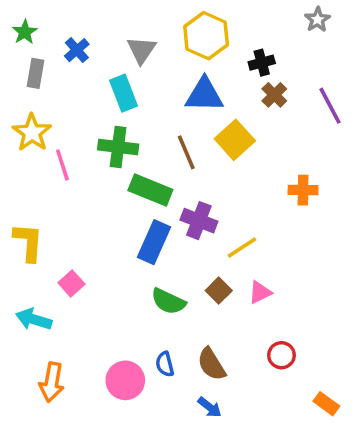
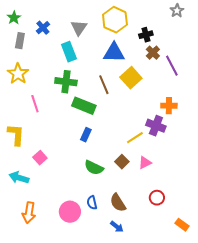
purple line: (330, 106) -> (172, 66), moved
pink line: (62, 165) -> (35, 104), moved
purple cross: (199, 221) -> (156, 126), moved
blue rectangle: (154, 242) -> (86, 135), size x0.6

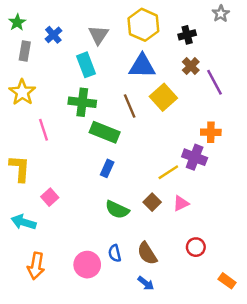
black cross: (146, 35) -> (187, 35), moved

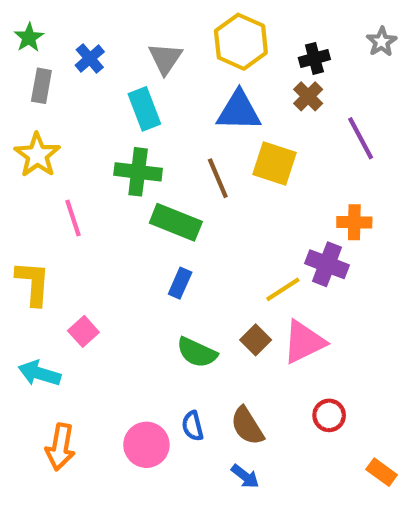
gray star: (221, 14) -> (382, 42), moved
brown cross: (191, 66) -> (308, 96), moved
yellow square: (163, 97) -> (275, 163), turned -30
pink triangle: (181, 203) -> (304, 342), size x1.6

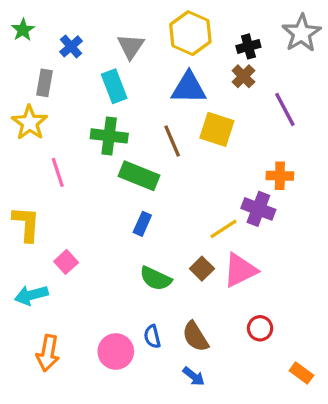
gray star: (382, 42) -> (301, 33), size x1.6
gray rectangle: (41, 86) -> (44, 83), moved
cyan arrow: (39, 373) -> (31, 295), turned -32

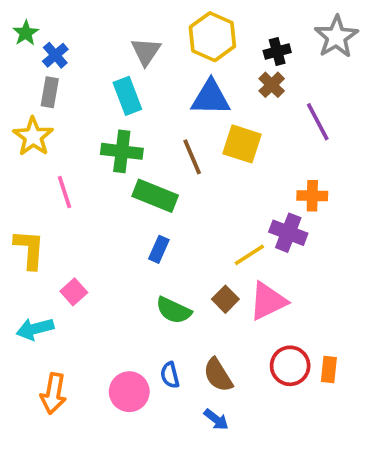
blue cross: (71, 46) -> (55, 55), moved
red circle: (260, 328) -> (290, 366), size x1.4
orange rectangle: (301, 373) -> (329, 370), moved, turned 60

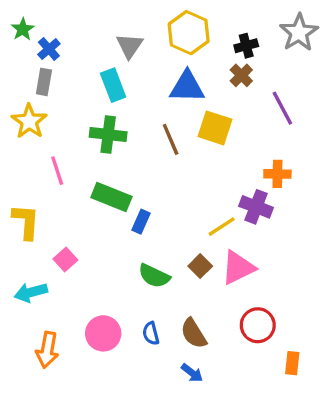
green rectangle: (155, 196) -> (111, 197), moved
orange rectangle: (329, 370) -> (292, 363), moved
pink circle: (129, 392) -> (103, 333), moved

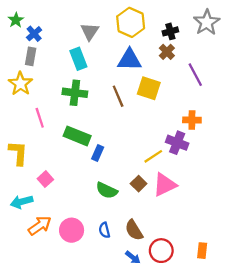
red circle: (258, 325) -> (161, 251), moved
orange arrow: (47, 350) -> (40, 226), moved, turned -135

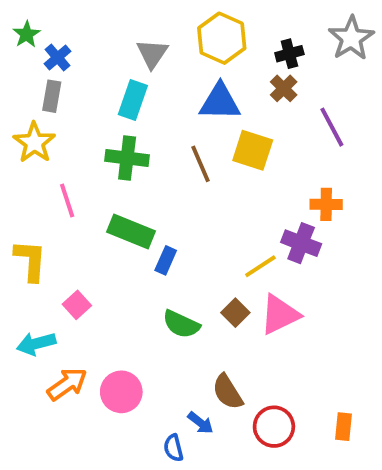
cyan rectangle: (78, 59) -> (133, 100), turned 40
blue semicircle: (104, 230) -> (173, 448), moved
blue arrow: (133, 257) -> (201, 423), moved

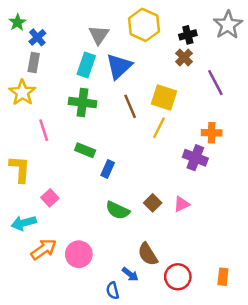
blue triangle: (220, 102) -> (119, 66), moved, turned -44
green rectangle: (131, 231) -> (85, 150), size x0.7
yellow line: (260, 266) -> (159, 128), moved, turned -30
pink triangle: (280, 315) -> (182, 204), size x0.6

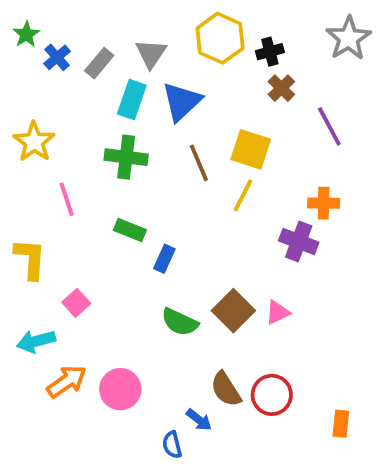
black cross: (188, 35) -> (270, 52), moved
gray rectangle: (34, 62) -> (99, 63), moved, turned 30
brown square: (153, 203) -> (233, 311), size x1.5
red circle: (178, 277) -> (272, 395), moved

